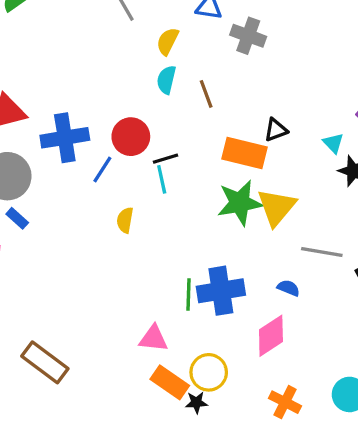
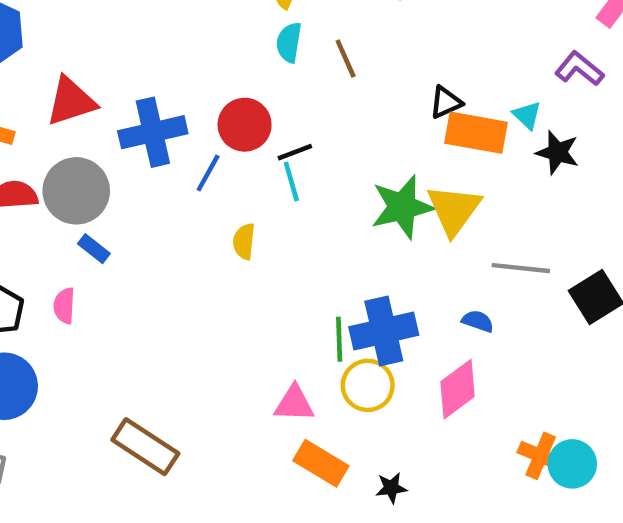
orange rectangle: (245, 153) -> (476, 133), moved
yellow circle: (209, 372) -> (368, 385), moved
orange cross: (285, 402) -> (541, 456), moved
black star: (196, 403) -> (391, 488), moved

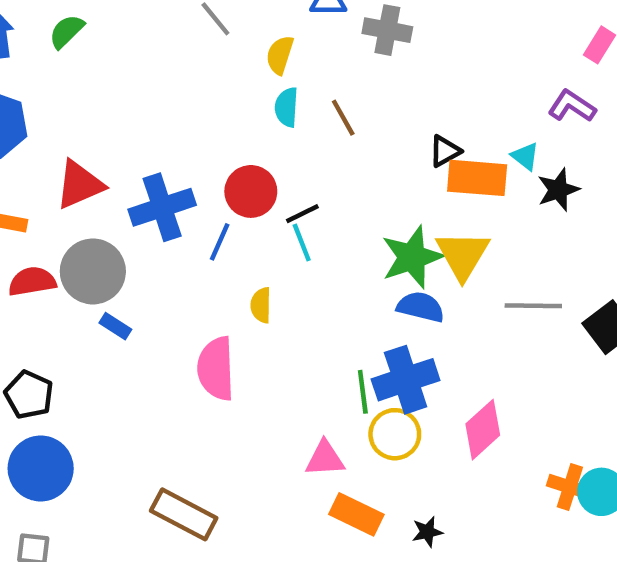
black star: (557, 152) -> (558, 190), turned -30
pink semicircle: (64, 306) -> (216, 369), moved, size x1.8
blue semicircle: (478, 321) -> (421, 307), moved, size x1.5

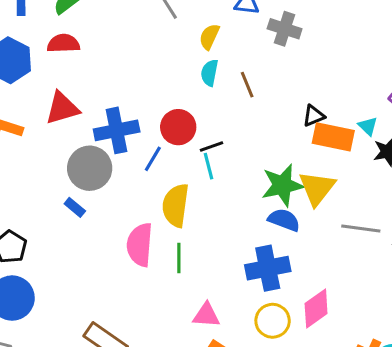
gray circle: (93, 271) -> (90, 168), moved
red semicircle: (32, 281) -> (63, 43), moved
yellow semicircle: (261, 305) -> (176, 205), size x1.8
green line: (363, 392) -> (179, 258), moved
yellow circle: (395, 434) -> (273, 321), moved

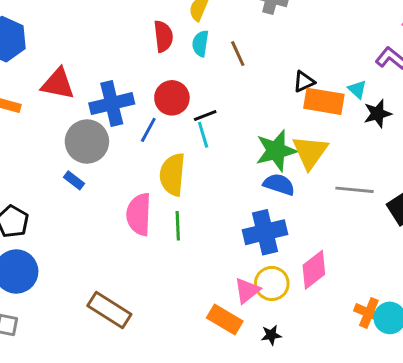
red semicircle: (63, 43) -> (163, 36), moved, turned 88
red triangle: (62, 108) -> (58, 84), turned 30
pink triangle: (206, 315) -> (247, 290), moved, turned -40

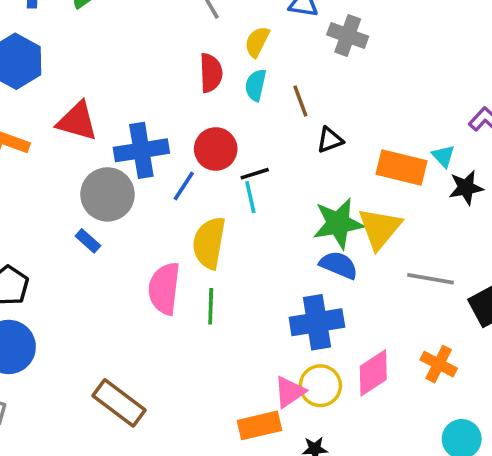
black triangle: (304, 82) -> (330, 140), moved
orange cross: (369, 313) -> (439, 364), moved
orange rectangle: (225, 320) -> (259, 425), turned -48

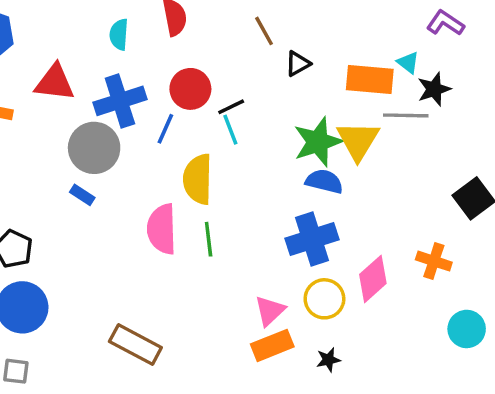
cyan semicircle: (256, 85) -> (119, 34), moved
gray line: (431, 279) -> (406, 115), moved
pink triangle: (289, 392) -> (270, 311), moved

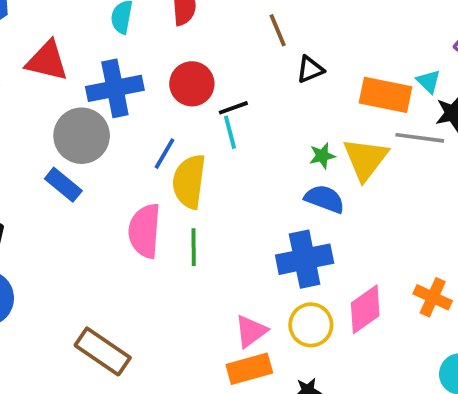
blue line: (165, 129) -> (164, 154), moved
green star: (318, 142) -> (322, 156), size x0.5
blue rectangle: (82, 195) -> (63, 185), size x1.4

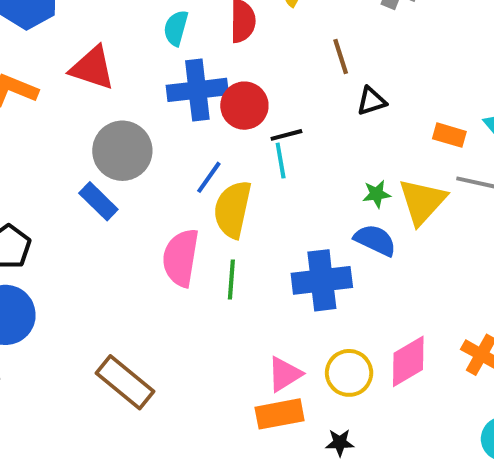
blue cross: (115, 88) -> (197, 90), moved
orange rectangle: (385, 95) -> (449, 135), size x0.6
blue cross: (305, 259) -> (322, 280), moved

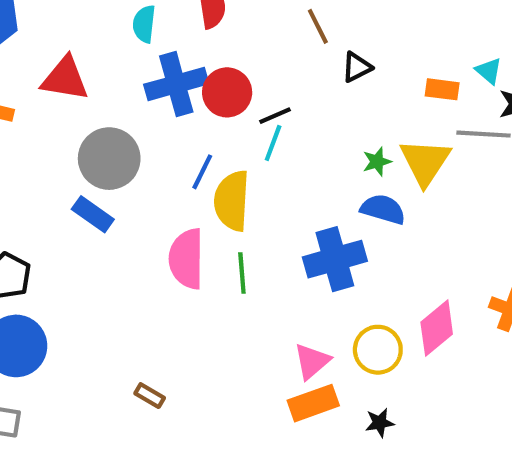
cyan line: (281, 161) -> (273, 143), turned 39
brown rectangle: (125, 382) -> (150, 396), size x0.5

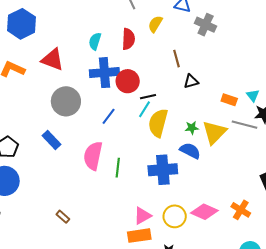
yellow semicircle: (232, 201) -> (158, 123), moved
blue rectangle: (93, 214) -> (51, 140), moved
pink diamond: (437, 328) -> (204, 212), turned 52

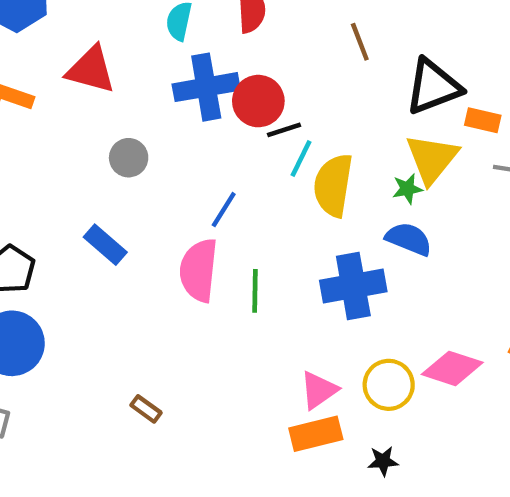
black triangle: (191, 81) -> (433, 87), moved, size x1.8
black line: (148, 97) -> (284, 130), moved
gray circle: (66, 101) -> (129, 158), size x0.6
blue line: (109, 116) -> (224, 210), moved
yellow triangle: (214, 132) -> (432, 159), moved

